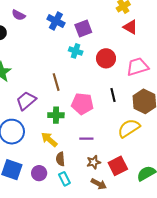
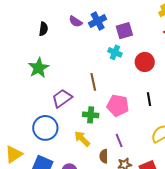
purple semicircle: (19, 15) -> (76, 22), moved
blue cross: (56, 21) -> (98, 21), turned 30
purple line: (86, 139) -> (119, 140), turned 64
brown semicircle: (60, 159) -> (104, 156), moved

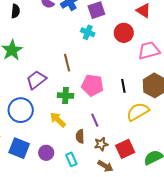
red circle: (145, 62) -> (124, 33), moved
black line: (149, 99) -> (123, 86), moved

